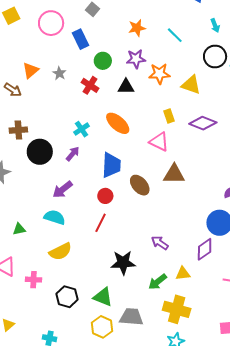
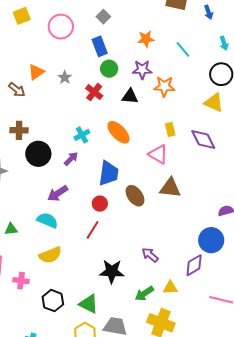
blue rectangle: (81, 39) -> (100, 46), moved
yellow triangle: (191, 85) -> (214, 102), moved
purple diamond: (203, 123) -> (203, 140), turned 36

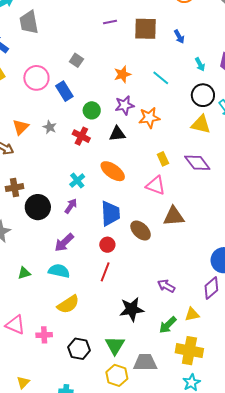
blue rectangle: (100, 46) -> (64, 91), moved
green triangle: (11, 229) -> (24, 273), moved
green triangle: (89, 304) -> (115, 345), turned 45

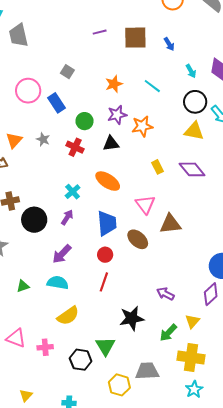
pink triangle: (156, 185) -> (145, 204), moved, turned 35
yellow triangle: (192, 314) -> (192, 321), turned -35
green triangle: (115, 345) -> (105, 346), moved

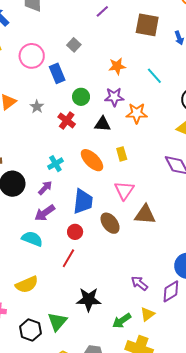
purple line: (100, 32) -> (102, 11), moved, turned -40
yellow rectangle: (158, 167) -> (122, 154), moved
purple arrow: (62, 254) -> (45, 213), moved
cyan semicircle: (58, 283) -> (32, 239), moved
purple arrow: (165, 294) -> (139, 283), moved

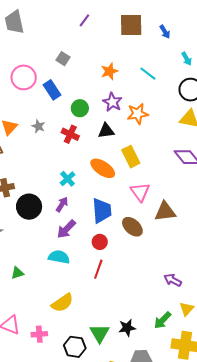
purple star: (114, 97) -> (112, 102), turned -30
yellow rectangle: (122, 154) -> (131, 157), size x1.5
black star: (89, 299) -> (127, 328), moved, size x0.7

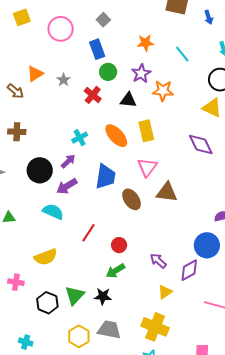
blue rectangle: (52, 90) -> (97, 49), moved
black circle: (29, 207) -> (40, 170), moved
red circle: (100, 242) -> (119, 245), moved
green arrow: (163, 320) -> (115, 271), moved

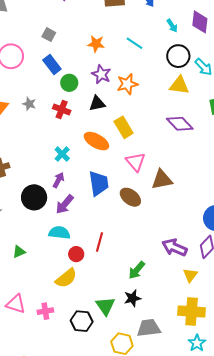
orange star: (145, 43) -> (96, 44), turned 30
red circle: (119, 245) -> (76, 254), moved
purple arrow: (158, 261) -> (174, 247), size x1.4

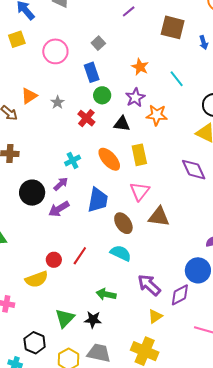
cyan semicircle: (59, 233) -> (121, 253), moved
green arrow: (137, 270) -> (106, 294), turned 42
black hexagon: (82, 321) -> (35, 343), moved

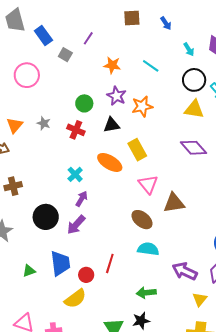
purple line: (129, 11) -> (88, 38), moved
brown square: (173, 27) -> (132, 18), size x0.7
blue rectangle: (92, 72) -> (43, 35), moved
purple arrow: (61, 184) -> (82, 199), moved
blue trapezoid: (98, 200) -> (60, 263), moved

